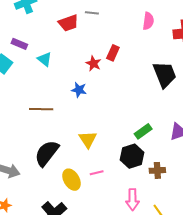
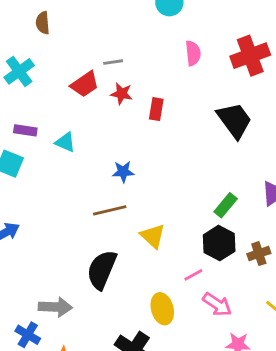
red star: (93, 63) -> (122, 94), moved
brown line: (41, 109) -> (110, 210), moved
pink line: (97, 173) -> (193, 275), moved
yellow ellipse: (72, 180) -> (162, 309), moved, turned 30
pink arrow: (132, 200) -> (217, 304), moved, turned -40

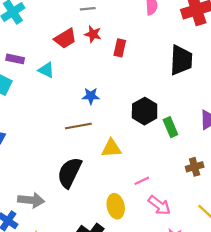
red trapezoid: (85, 84) -> (65, 38), moved
black trapezoid: (234, 120) -> (181, 60), turned 36
green rectangle: (226, 205) -> (170, 127), turned -66
yellow triangle: (153, 236) -> (111, 148), turned -50
black hexagon: (219, 243) -> (145, 111), moved

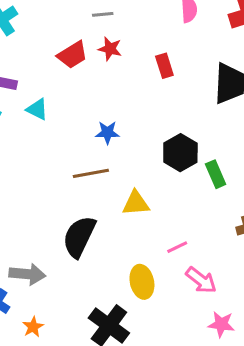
red rectangle: (120, 48) -> (164, 66), moved, turned -30
cyan triangle: (46, 70) -> (37, 109), moved

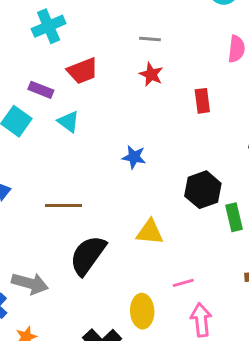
red trapezoid: (72, 55) -> (83, 71), moved
brown line: (91, 173) -> (63, 205), moved
pink arrow: (201, 280) -> (201, 320), turned -144

